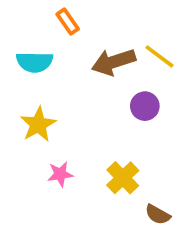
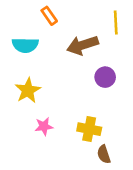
yellow line: (160, 56) -> (116, 22), moved, turned 50
yellow cross: (123, 178) -> (89, 129), turned -35
brown semicircle: (158, 215) -> (104, 154), moved, turned 42

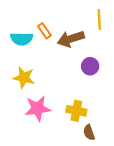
orange rectangle: (49, 16) -> (44, 31), moved
yellow star: (28, 90) -> (24, 78), turned -30
pink star: (44, 126) -> (38, 108), size x1.6

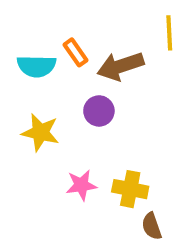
purple circle: (90, 66) -> (99, 111), moved
pink star: (38, 108) -> (81, 185), moved, size x0.7

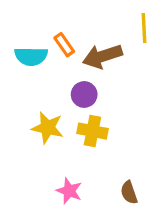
yellow star: (40, 132) -> (48, 128), moved
pink star: (81, 185) -> (69, 191), moved, turned 30
yellow cross: (130, 189) -> (92, 131), moved

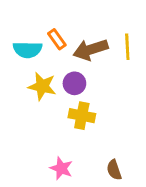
yellow line: (144, 28) -> (127, 47), moved
yellow star: (48, 128) -> (42, 86), moved

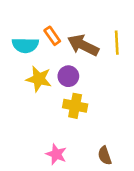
brown arrow: (91, 50) -> (83, 45), turned 44

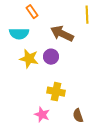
orange rectangle: (52, 36) -> (32, 12), moved
yellow line: (117, 43) -> (87, 15), moved
yellow cross: (75, 106) -> (56, 92), moved

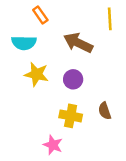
purple circle: (51, 57) -> (73, 79), moved
brown semicircle: (78, 116) -> (105, 111), moved

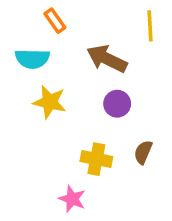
purple circle: (73, 79) -> (117, 104), moved
brown semicircle: (105, 111) -> (143, 152), turned 42

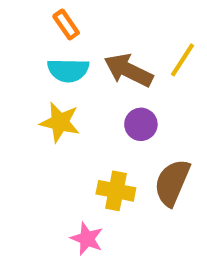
yellow line: (150, 26) -> (182, 60), moved, turned 36
cyan semicircle: (32, 59) -> (68, 70), moved
brown semicircle: (143, 152) -> (172, 183), size x1.6

